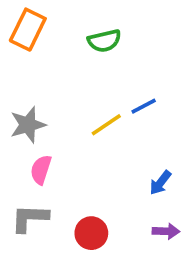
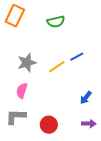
gray star: (28, 125) -> (27, 63), moved

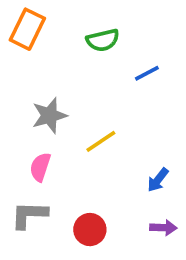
blue line: (77, 57) -> (147, 73), moved
yellow line: (57, 67) -> (101, 141), moved

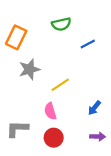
orange rectangle: (27, 29) -> (16, 37), moved
pink semicircle: (40, 167) -> (50, 111), moved, turned -35

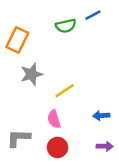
blue line: (88, 44) -> (93, 15), moved
blue arrow: (94, 108) -> (101, 116), turned 48

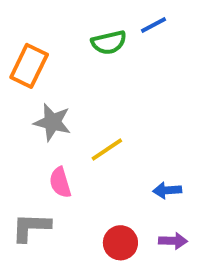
gray star: (31, 74) -> (52, 122), turned 30
pink semicircle: (54, 119) -> (60, 183), moved
red circle: (57, 147) -> (120, 243), moved

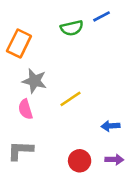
pink semicircle: (60, 183) -> (25, 109), moved

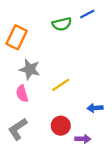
gray L-shape: (20, 150) -> (18, 129), turned -35
purple arrow: (114, 160) -> (83, 139), moved
red circle: (80, 161) -> (61, 126), moved

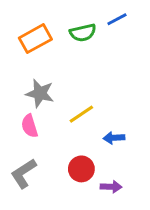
orange rectangle: (17, 37) -> (35, 39), moved, turned 35
blue arrow: (95, 108) -> (114, 138), moved

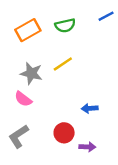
blue line: (117, 19) -> (106, 16), moved
yellow line: (81, 114) -> (63, 64), moved
pink semicircle: (30, 126) -> (23, 99), turned -36

